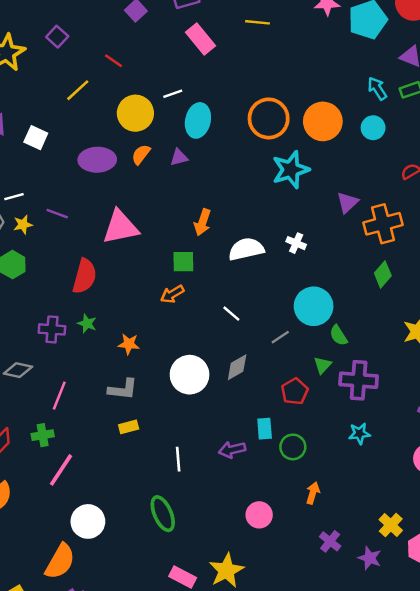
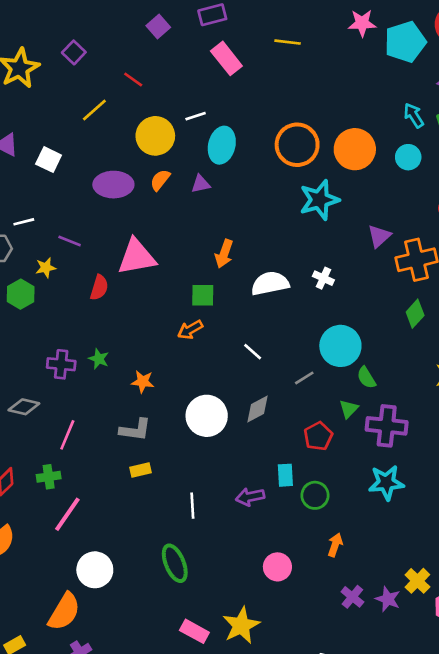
yellow star: (23, 225) -> (46, 268), moved
red semicircle: (85, 276) -> (99, 287), moved, size x0.7
cyan star: (359, 434) -> (386, 483), size x1.5
purple star: (370, 558) -> (388, 599), moved

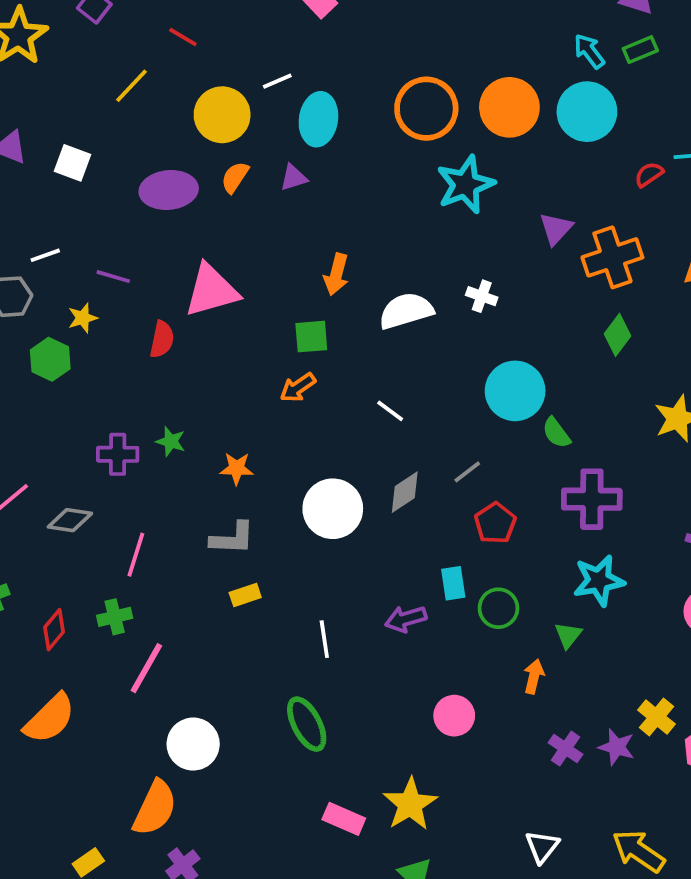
cyan circle: (408, 157) -> (587, 112), size x1.6
gray line: (304, 378) -> (467, 472), moved
green triangle: (349, 409) -> (568, 635), moved

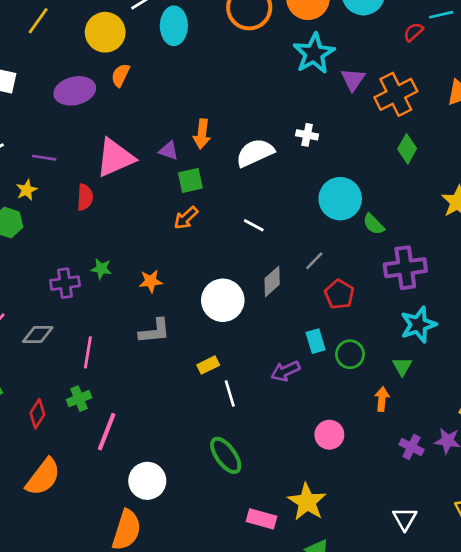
purple triangle: (293, 178) -> (169, 151), moved, turned 45
cyan star: (465, 185) -> (314, 53), moved
yellow rectangle: (245, 595) -> (208, 365), moved

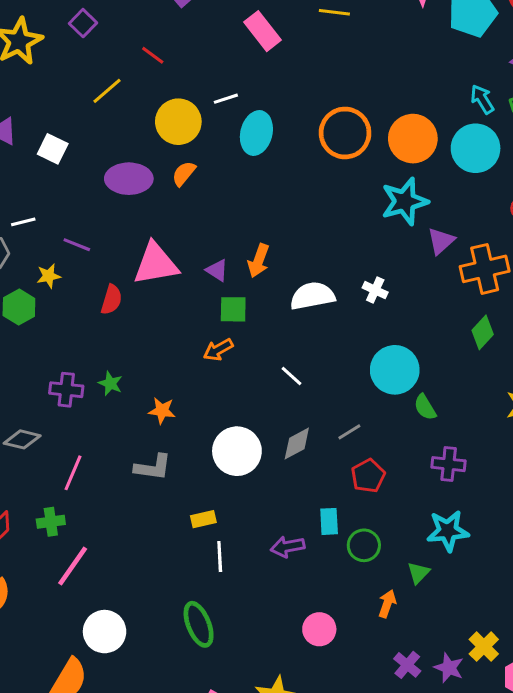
purple cross: (405, 268) -> (449, 464), size x0.7

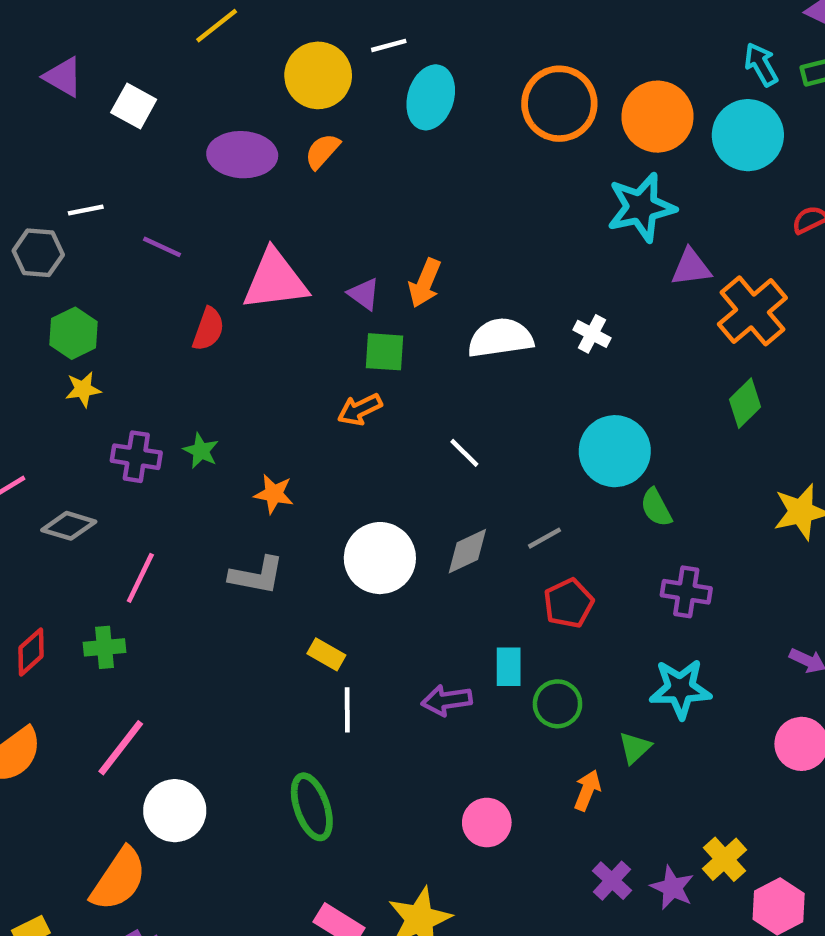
purple triangle: (441, 241) -> (691, 267), turned 32
orange cross: (485, 269) -> (752, 311), turned -30
yellow star: (49, 276) -> (83, 389), moved
yellow rectangle: (203, 519) -> (326, 654), turned 40
pink line: (73, 566) -> (121, 748), moved

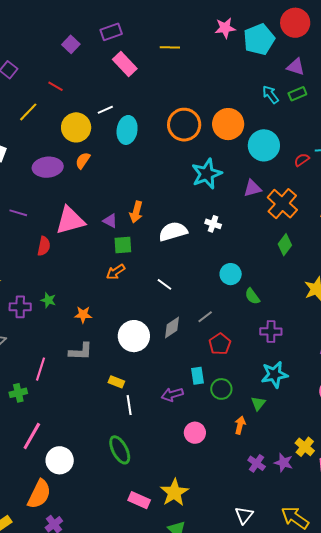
cyan circle: (748, 135) -> (264, 145), moved
cyan star: (641, 207) -> (207, 174), moved
cyan circle: (615, 451) -> (231, 274), size x0.7
pink line: (140, 578) -> (41, 369), moved
pink circle: (487, 823) -> (195, 433), moved

